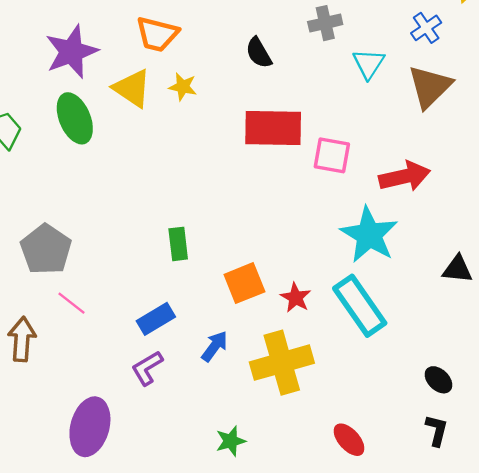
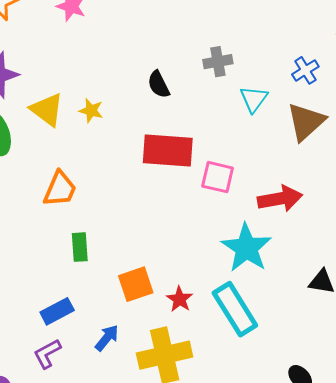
orange trapezoid: (157, 34) -> (60, 189), moved, turned -84

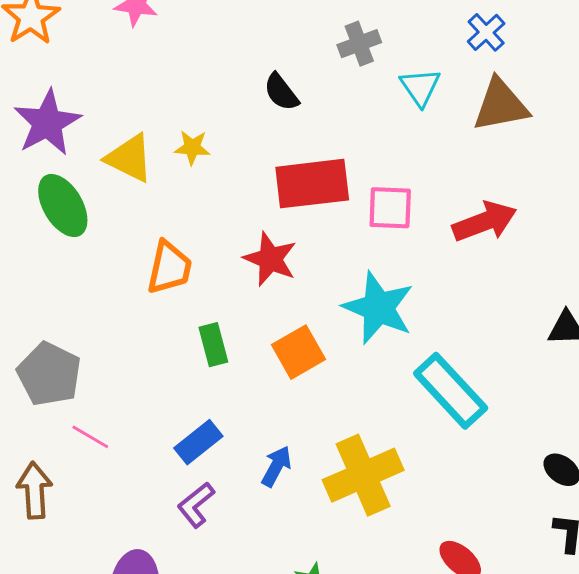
brown triangle: (306, 122) -> (501, 105), turned 42
cyan star: (246, 248) -> (378, 308), moved
orange square: (136, 284) -> (298, 352), moved
red star: (180, 299) -> (270, 259), moved, size x1.4

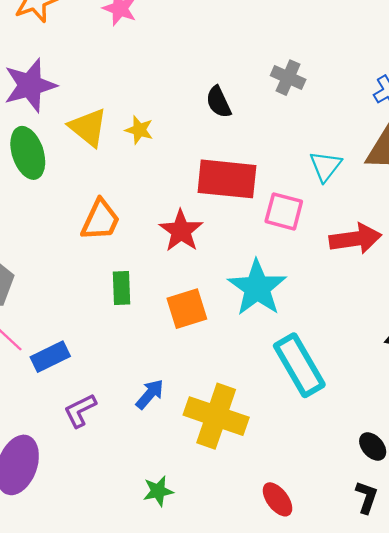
gray cross: (359, 44) -> (288, 78), turned 32
cyan triangle: (420, 87) -> (325, 166), moved
blue rectangle: (198, 442) -> (50, 357), moved
yellow cross: (363, 475) -> (216, 416), turned 30

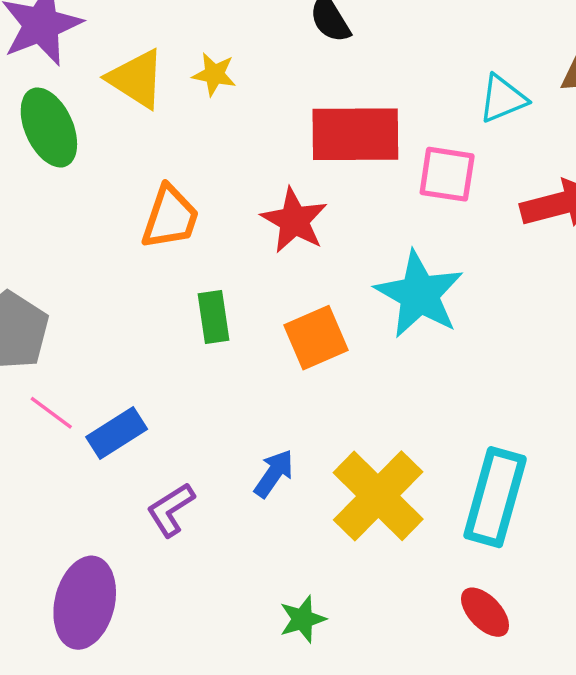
cyan triangle: (325, 166) -> (503, 99), turned 36
cyan rectangle: (299, 365) -> (495, 497), moved, turned 52
yellow cross: (216, 416) -> (378, 496), turned 32

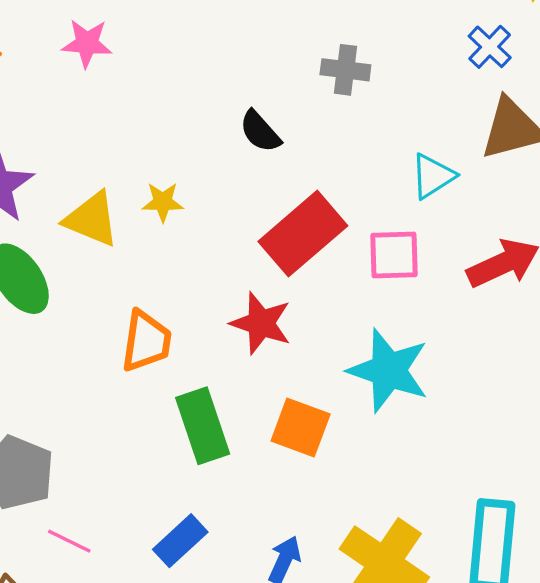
red rectangle: (355, 134) -> (303, 234), turned -30
green rectangle: (213, 317) -> (203, 426), size x1.5
orange square: (316, 338) -> (301, 428), turned -36
blue rectangle: (117, 433) -> (180, 541), moved

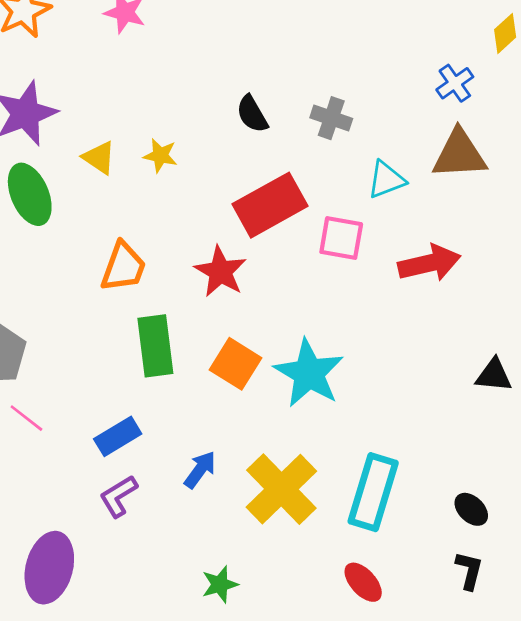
gray cross: (345, 70) -> (331, 118), moved
yellow triangle: (92, 219) -> (99, 158), size x0.7
cyan star: (388, 370) -> (309, 373), moved

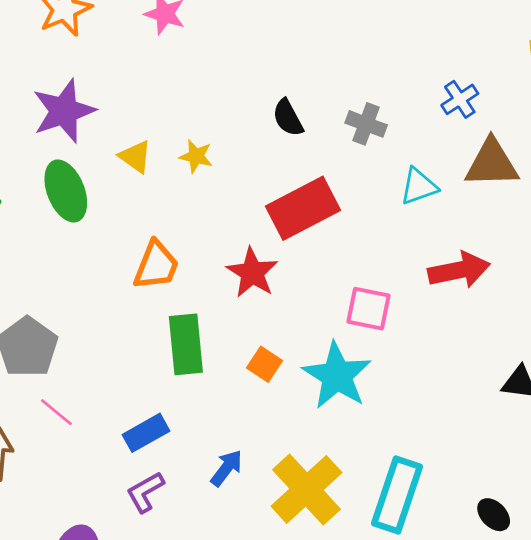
blue cross: (455, 83) -> (460, 99), moved
pink square: (341, 238) -> (368, 309), moved
orange square: (235, 364) -> (265, 364), size x0.7

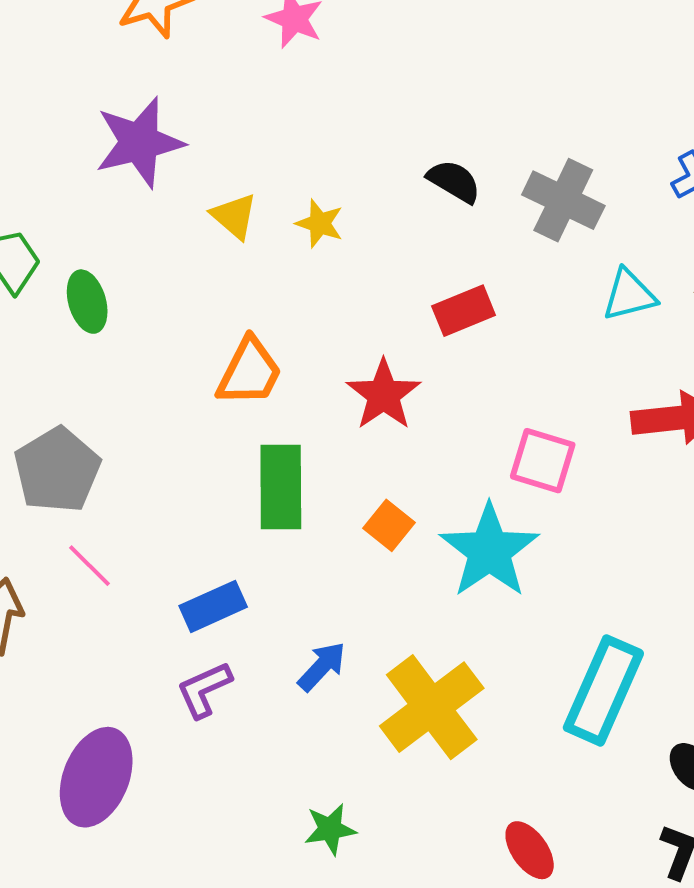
black semicircle: (288, 118) -> (454, 181), turned 144
gray cross: (366, 124) -> (563, 200), size x1.4
green ellipse: (66, 191) -> (87, 302), moved, size x0.7
red rectangle: (303, 208) -> (464, 311), size x0.6
cyan rectangle: (397, 495) -> (603, 690), moved

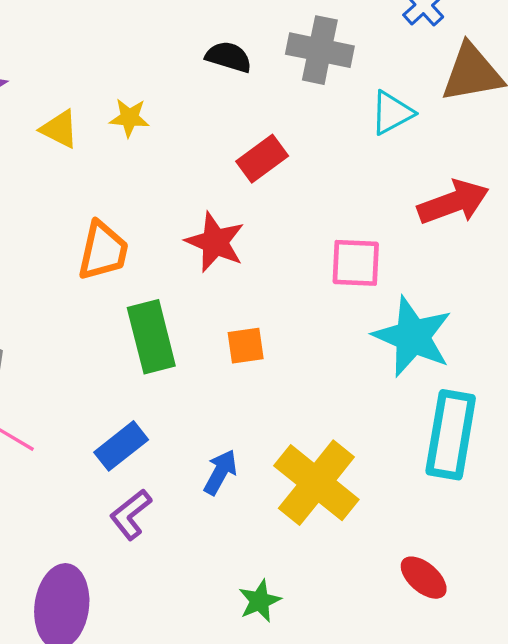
orange square: (389, 525) -> (246, 346), turned -33
cyan star: (489, 551) -> (413, 337), moved

